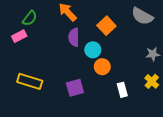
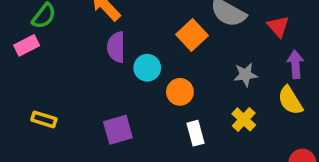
orange square: (106, 26) -> (192, 35), moved
orange circle: (102, 67) -> (180, 92), moved
yellow rectangle: (30, 81) -> (44, 119), size x0.6

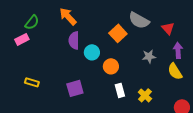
yellow cross: (244, 119) -> (145, 95), moved

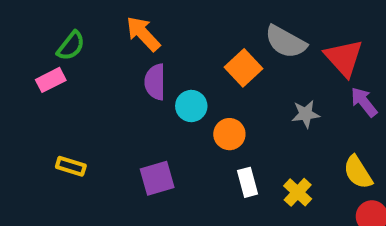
red triangle: (168, 28) -> (344, 58), size x1.5
purple arrow: (178, 50) -> (364, 102), turned -35
yellow semicircle: (175, 71) -> (358, 172), moved

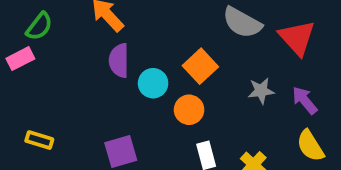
orange square: (243, 68) -> (200, 66), moved
purple arrow: (364, 102) -> (305, 100), moved

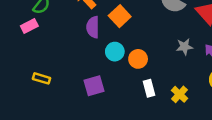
orange square: (200, 66) -> (120, 16), moved
cyan circle: (153, 83) -> (115, 52), moved

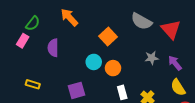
orange square: (120, 16) -> (108, 37), moved
pink rectangle: (29, 26) -> (23, 41), turned -32
purple semicircle: (93, 27) -> (53, 48), moved

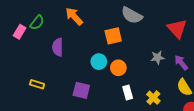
gray semicircle: (141, 21) -> (132, 15), moved
orange square: (108, 37) -> (113, 36), turned 30
pink rectangle: (23, 41) -> (20, 32), moved
purple square: (76, 90) -> (81, 90), turned 30

